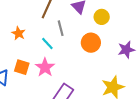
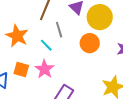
yellow circle: (102, 17) -> (100, 17), size x1.6
orange star: (18, 33) -> (17, 36), size x1.6

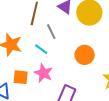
orange circle: (90, 43) -> (85, 55), moved

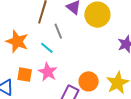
orange circle: (85, 55) -> (89, 81), moved

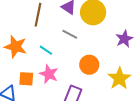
gray line: (58, 31) -> (70, 34), moved, turned -35
orange circle: (89, 81) -> (89, 65), moved

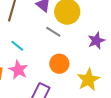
gray line: (70, 34) -> (53, 32), moved

